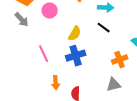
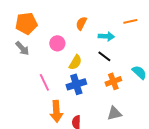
pink circle: (50, 11) -> (57, 43), moved
orange cross: (120, 60) -> (113, 81), moved
orange arrow: (56, 83) -> (56, 111), size x1.5

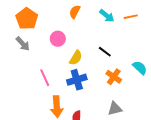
orange pentagon: (26, 23) -> (27, 19), turned -30
orange semicircle: (81, 23) -> (75, 12), moved
cyan arrow: (106, 36) -> (107, 16), moved, turned 35
orange cross: (113, 81) -> (114, 77), turned -35

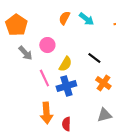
cyan arrow: (107, 16) -> (86, 19), moved
gray arrow: (23, 44) -> (25, 53), moved
pink line: (45, 78) -> (44, 78), moved

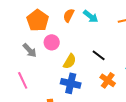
orange pentagon: (16, 25) -> (38, 20), moved
pink line: (44, 78) -> (23, 80), moved
blue cross: (66, 86) -> (71, 83), turned 30

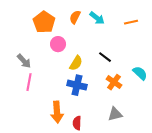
gray arrow: (30, 50) -> (24, 61), moved
pink line: (23, 80) -> (29, 82), turned 36

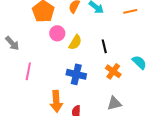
black line: (105, 57) -> (104, 46), turned 40
gray arrow: (24, 61) -> (12, 43), moved
yellow semicircle: (76, 63) -> (75, 42), moved

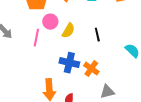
pink line: (28, 71) -> (36, 38), moved
orange cross: (113, 71) -> (91, 69), moved

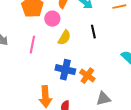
pink circle: (50, 22) -> (52, 19), moved
black line: (97, 35) -> (93, 32), moved

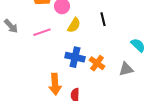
pink line: (32, 45) -> (42, 32), turned 60
gray triangle: (103, 99) -> (126, 69), moved

